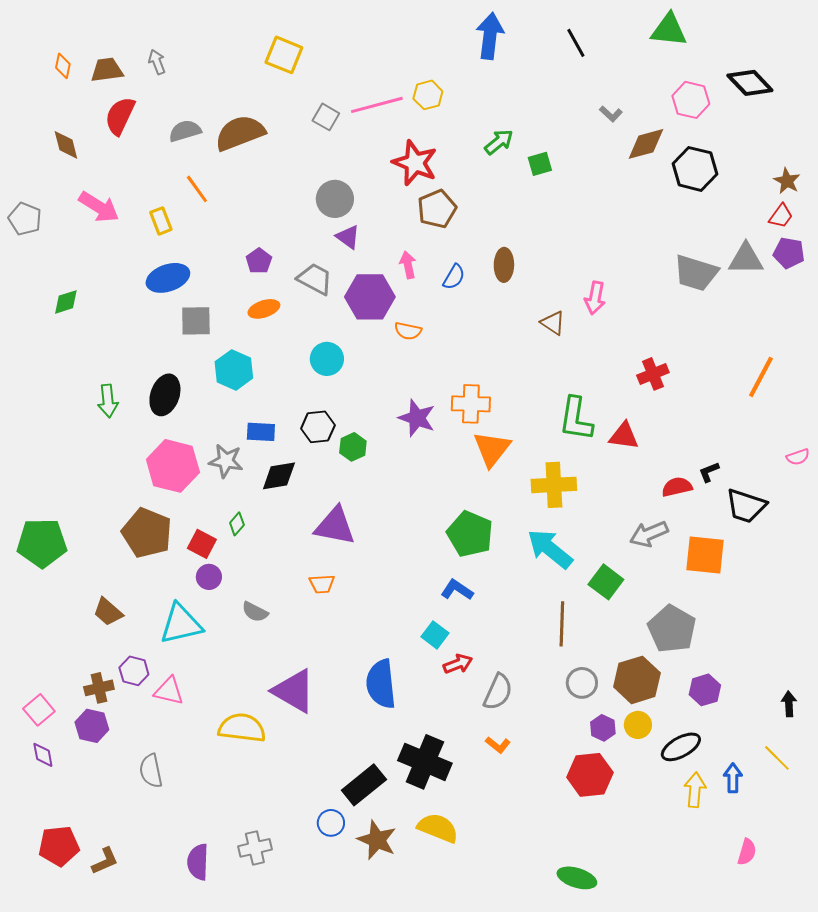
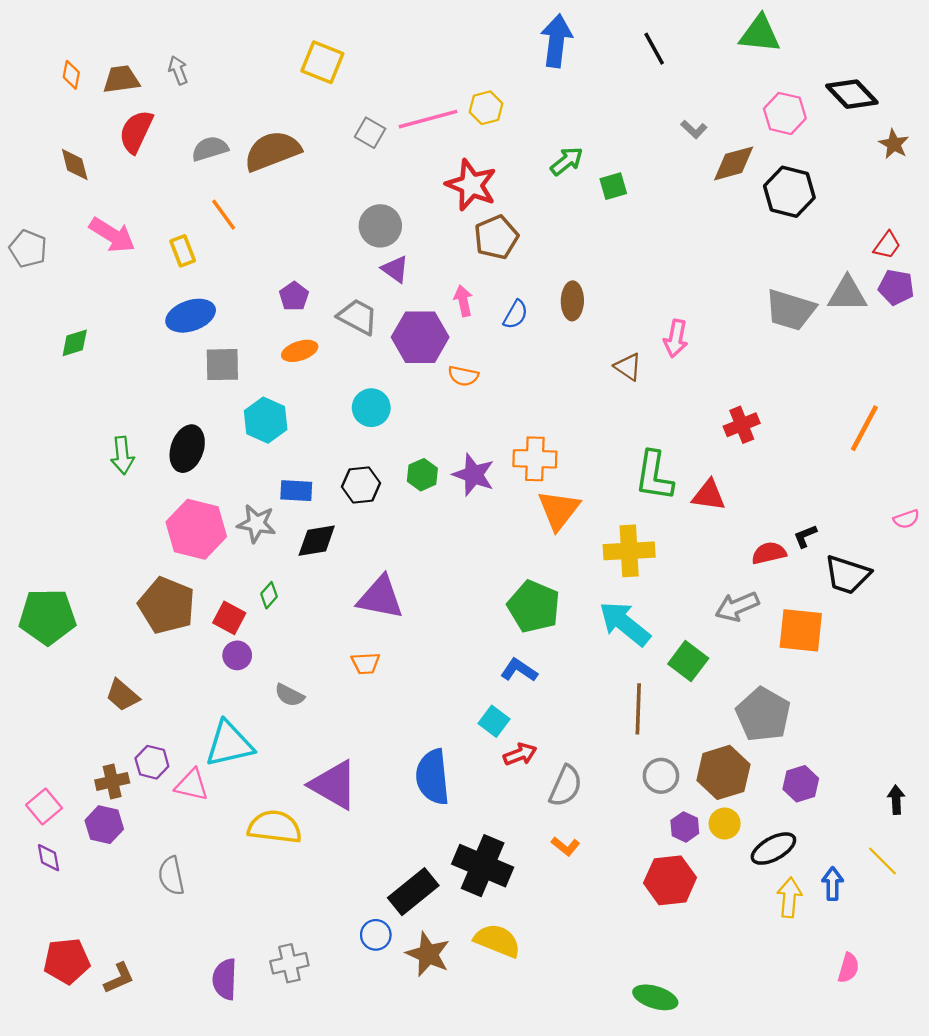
brown star: (787, 181) -> (894, 144), moved
green hexagon: (353, 447) -> (422, 475), moved
cyan triangle: (181, 624) -> (229, 744), moved

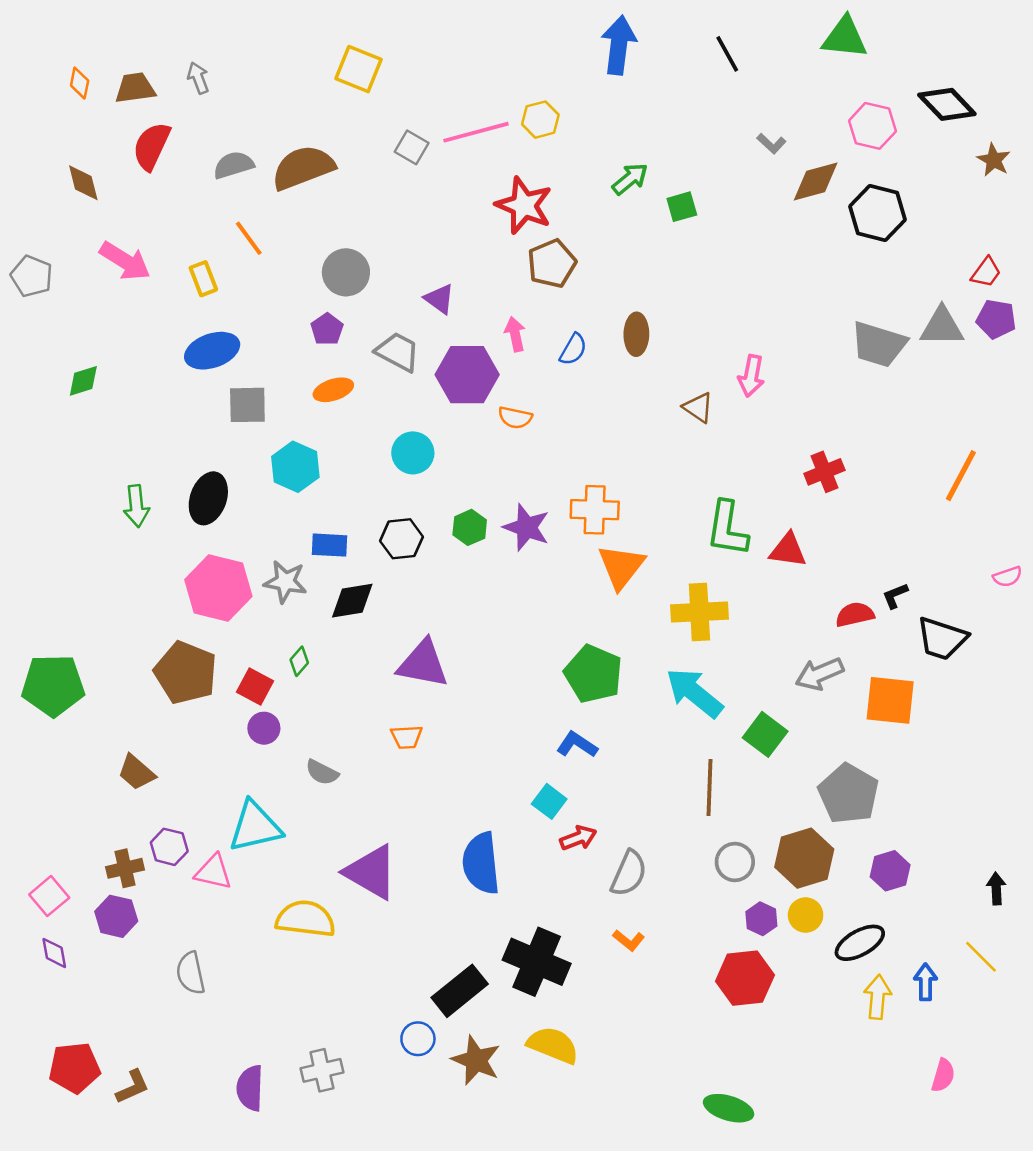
gray circle: (380, 226) -> (346, 272), moved

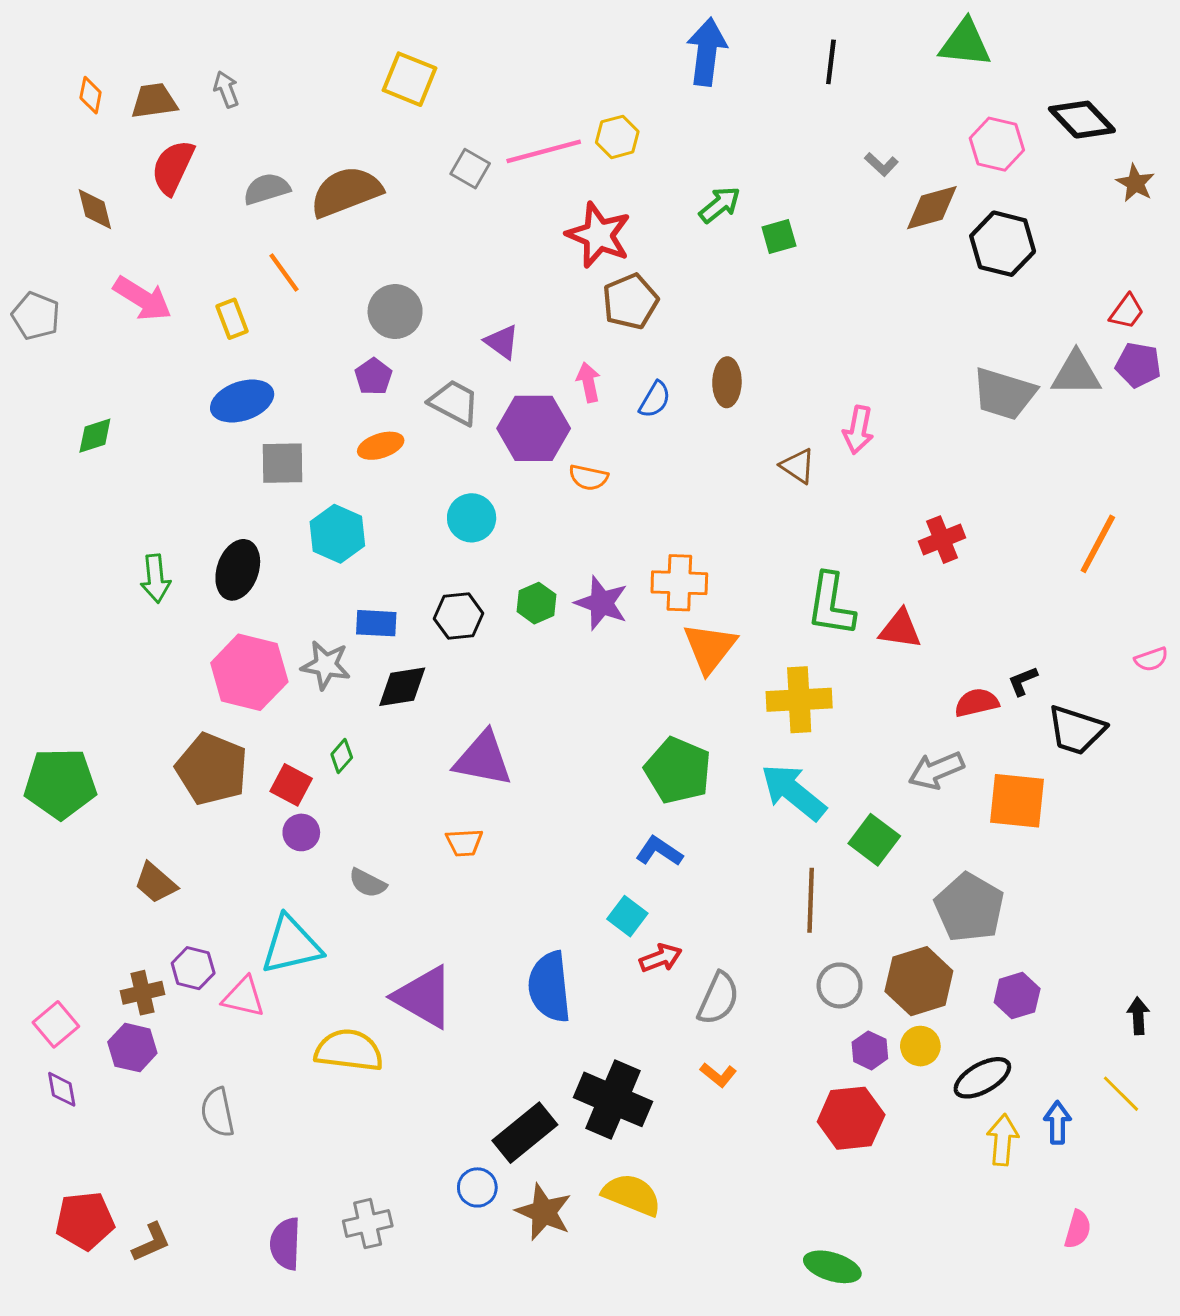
black line: (727, 54) -> (831, 62), turned 36

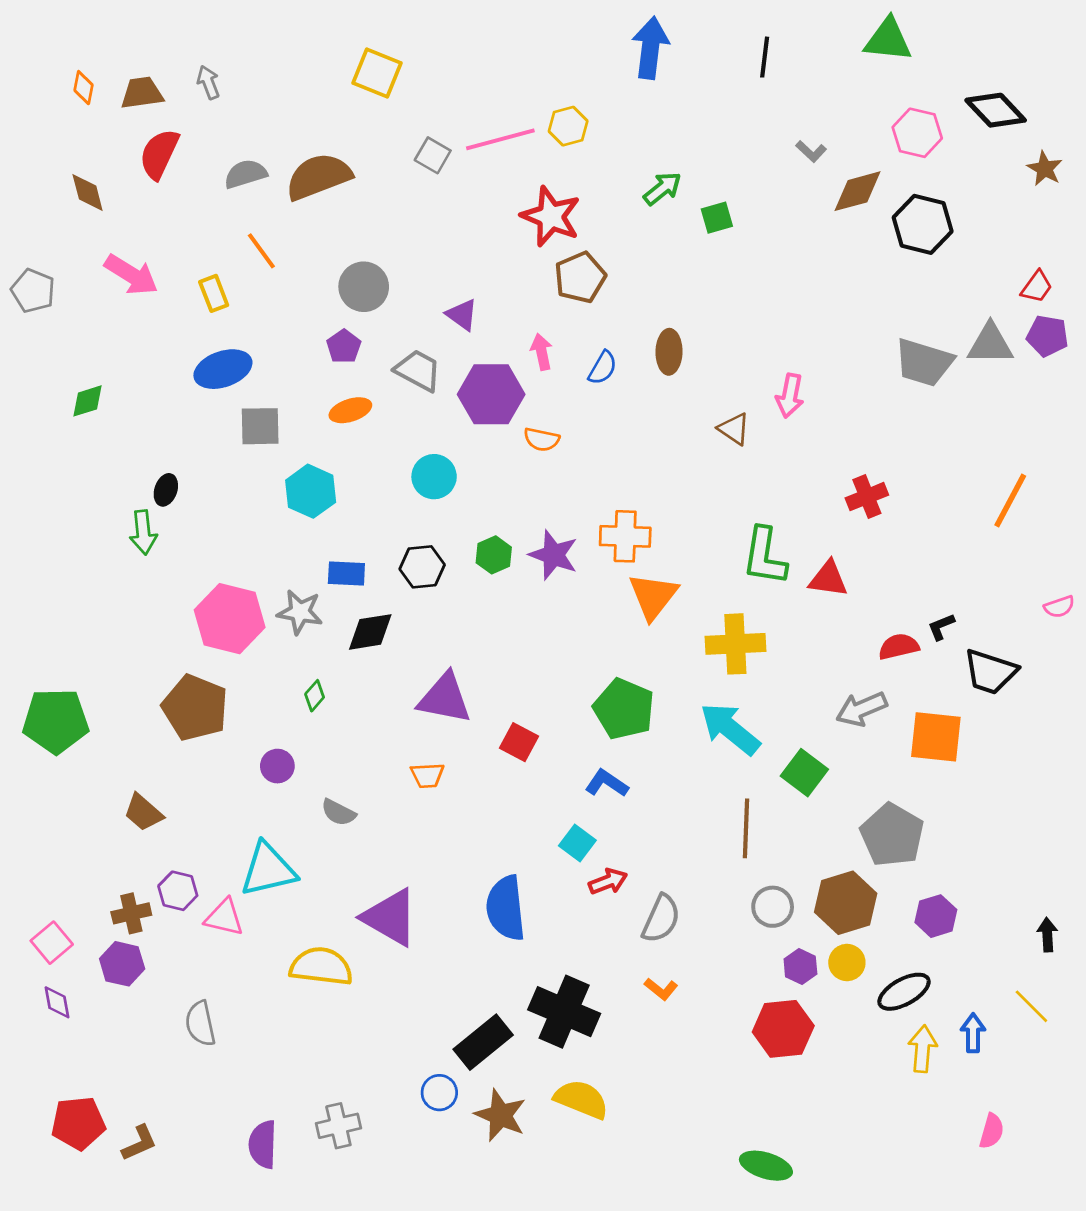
black ellipse: (238, 570) -> (166, 490), moved, size x0.6
red square: (291, 785) -> (519, 742), moved

